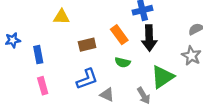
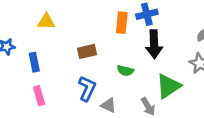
yellow triangle: (62, 17) -> (46, 21), moved
orange rectangle: (119, 35) -> (122, 23), moved, turned 42
blue L-shape: (87, 79) -> (87, 89), turned -45

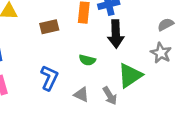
brown rectangle: (87, 51) -> (49, 27), moved
gray triangle: (109, 105) -> (81, 95), moved

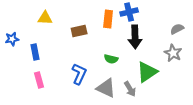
gray triangle: (81, 95) -> (106, 88), size x1.5

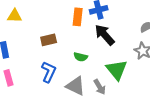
brown rectangle: (79, 31) -> (49, 40), moved
black arrow: (135, 37) -> (105, 35), turned 140
green triangle: (147, 72) -> (117, 70), turned -35

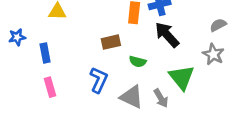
brown rectangle: (49, 40) -> (111, 42), moved

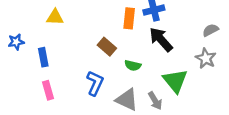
brown rectangle: (111, 42) -> (107, 47), turned 54

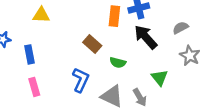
gray semicircle: (210, 30) -> (180, 28), moved
green triangle: (175, 81) -> (160, 78), size x0.7

